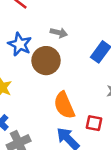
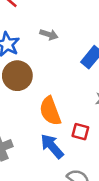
brown circle: (46, 61) -> (17, 76), moved

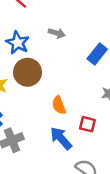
orange semicircle: (50, 111) -> (59, 105), size x0.7

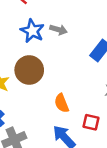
blue star: (18, 43) -> (32, 31), moved

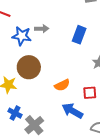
orange semicircle: (62, 103) -> (62, 85), turned -77

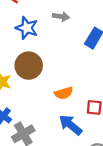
gray arrow: (42, 29) -> (61, 16), moved

